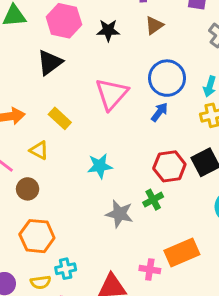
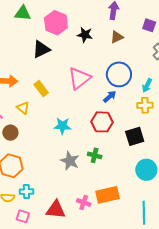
red hexagon: (169, 166) -> (102, 122), moved
green cross: (153, 200) -> (95, 155), turned 32

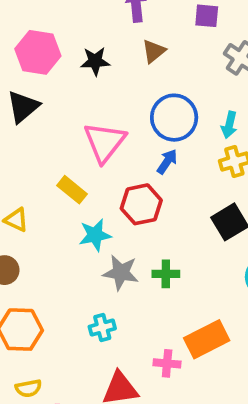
yellow rectangle: (41, 89) -> (72, 190), moved
red hexagon: (102, 122) -> (141, 204), moved
gray star: (70, 161) -> (121, 273), moved
cyan cross: (26, 192) -> (102, 328), moved

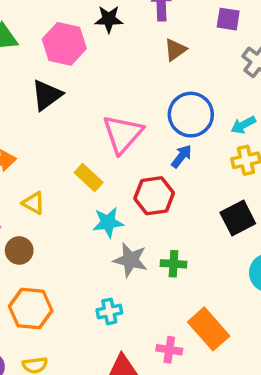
black star: (95, 61) -> (109, 19), moved
cyan arrow: (229, 125) -> (243, 125), turned 45
orange rectangle: (207, 339) -> (209, 329), turned 72

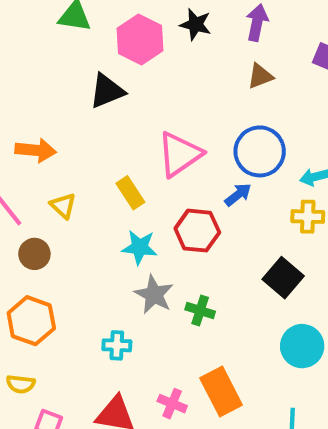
black square: (238, 218) -> (283, 278), turned -36

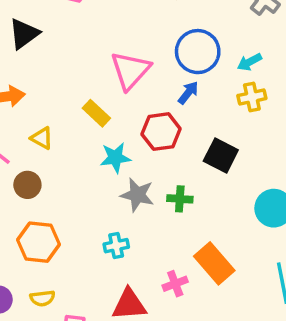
black triangle: (107, 91) -> (24, 34), moved
black square: (283, 278) -> (221, 156), moved
pink cross: (172, 404) -> (175, 284), turned -30

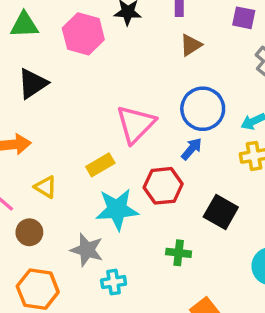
yellow rectangle: (96, 113) -> (100, 165), turned -76
cyan star: (115, 158) -> (117, 209), size x1.4
gray star: (137, 195) -> (87, 250), moved
cyan cross: (116, 246) -> (114, 282), moved

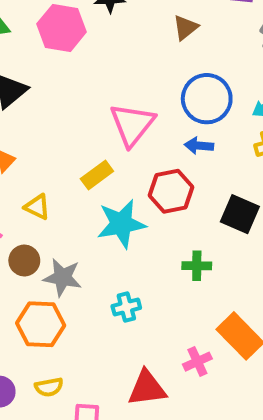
blue arrow: (192, 149) -> (199, 146), turned -120
gray star: (87, 250) -> (62, 277), moved

